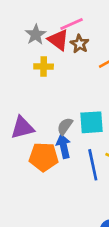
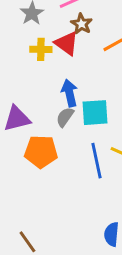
red triangle: (58, 40) -> (66, 43), moved
blue arrow: (64, 146) -> (69, 93), moved

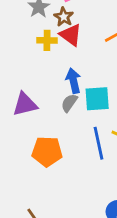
brown star: (81, 24) -> (64, 17), moved
orange pentagon: (41, 152) -> (47, 152), moved

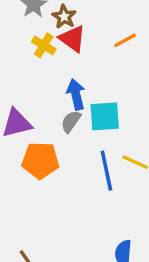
yellow cross: (47, 40) -> (44, 45), turned 30
orange pentagon: (47, 152) -> (40, 160), moved

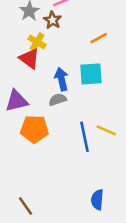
red triangle: (73, 39) -> (29, 59), moved
cyan square: (105, 116) -> (91, 74), moved
gray semicircle: (71, 121) -> (58, 100), turned 36

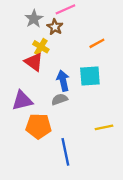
yellow line: (106, 130) -> (104, 127), turned -36
blue line: (85, 137) -> (65, 152), moved

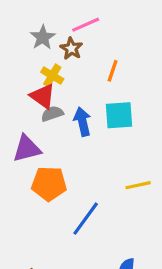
orange line: (97, 43) -> (113, 71), moved, turned -42
gray semicircle: (60, 99) -> (52, 114), moved
blue line: (65, 152) -> (86, 219), turned 48

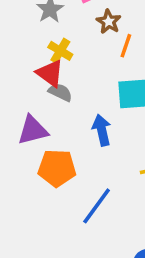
brown star: (71, 49) -> (109, 22), moved
gray semicircle: (52, 114) -> (60, 92), turned 45
blue arrow: (82, 122) -> (102, 130), moved

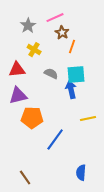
red triangle: (50, 73) -> (17, 70), moved, turned -42
gray semicircle: (60, 92) -> (51, 74), moved
blue arrow: (102, 130) -> (71, 90), moved

